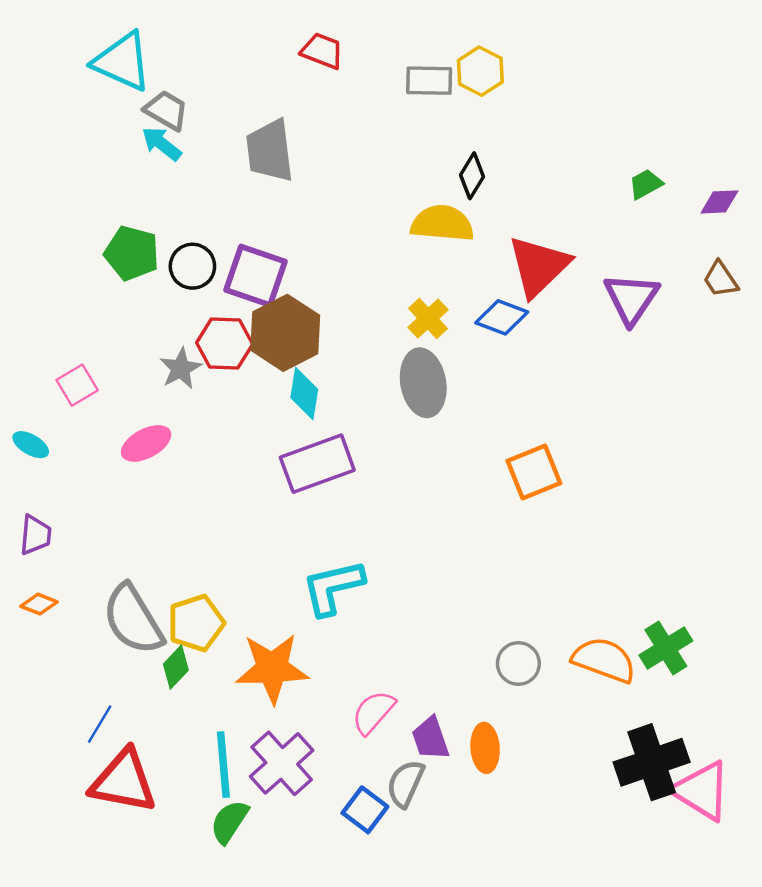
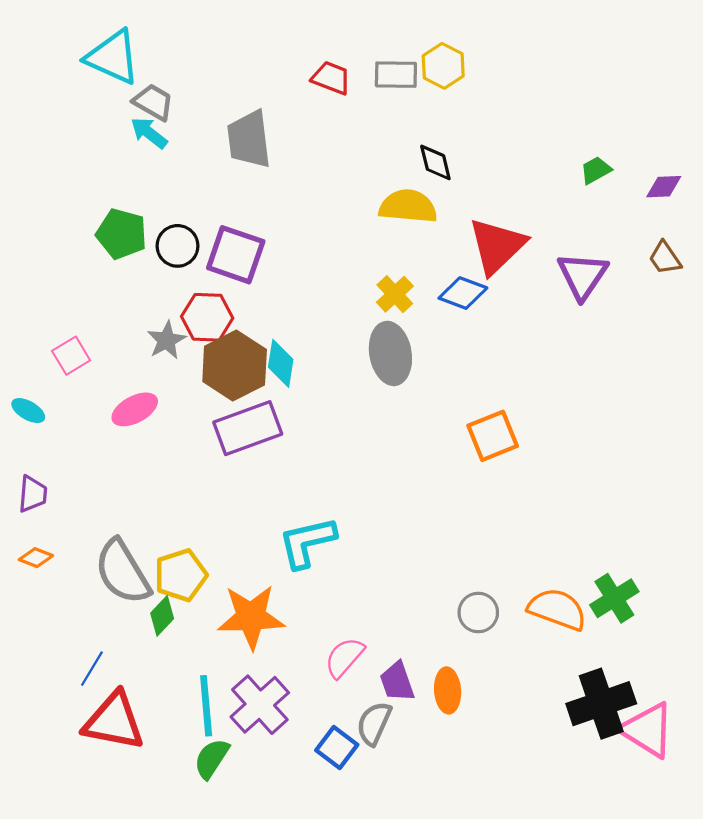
red trapezoid: (322, 51) -> (331, 78), moved
black diamond: (472, 176) -> (435, 162), turned -45
brown hexagon: (285, 333) -> (235, 366), moved
purple rectangle: (317, 464) -> (248, 428), moved

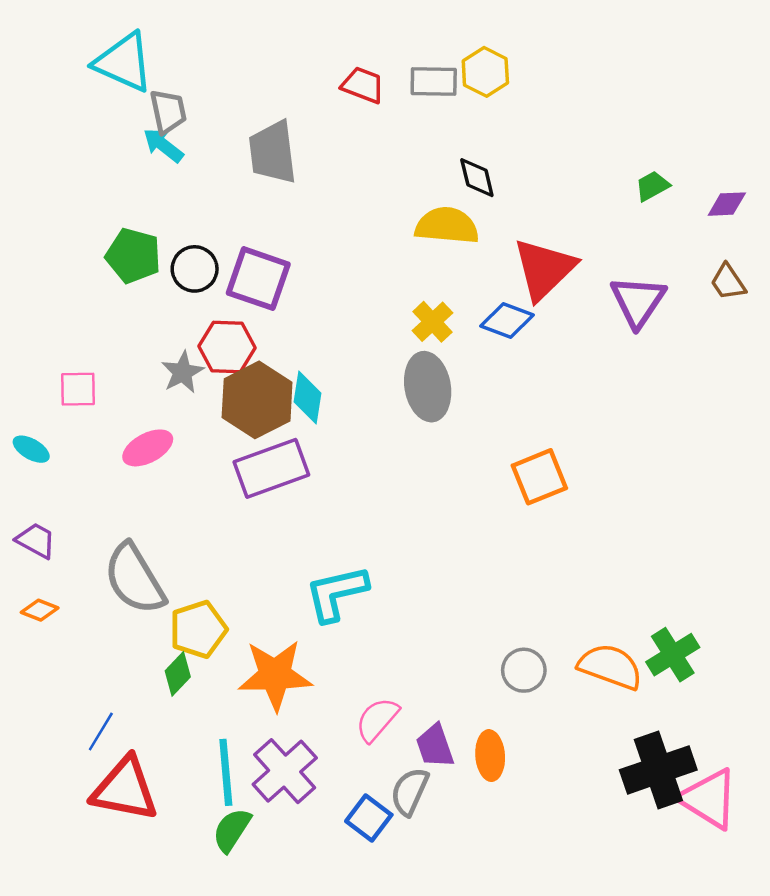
gray trapezoid: (153, 102) -> (168, 112), turned 48
pink square: (71, 356) -> (78, 389), turned 30
purple trapezoid: (33, 494) -> (36, 540), turned -66
gray semicircle: (123, 572) -> (134, 579), moved

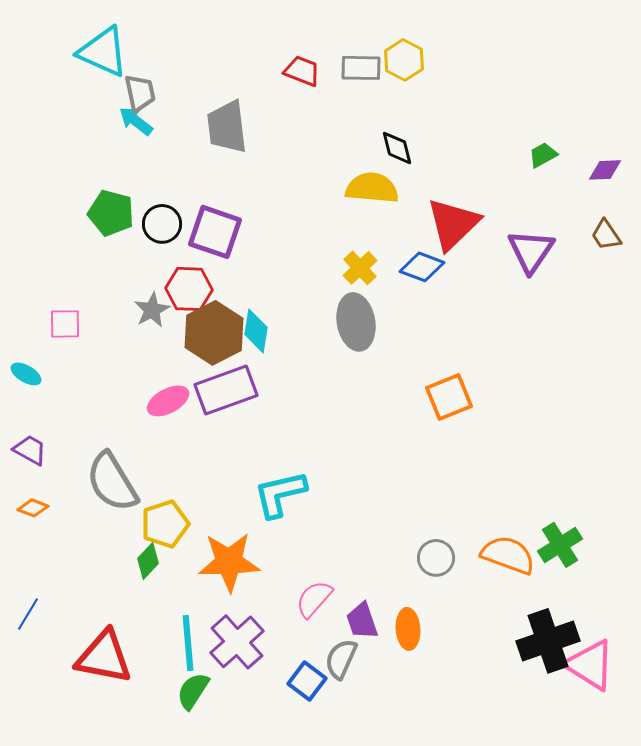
pink ellipse: (148, 448) -> (168, 401), moved
blue line: (101, 731) -> (28, 614), moved

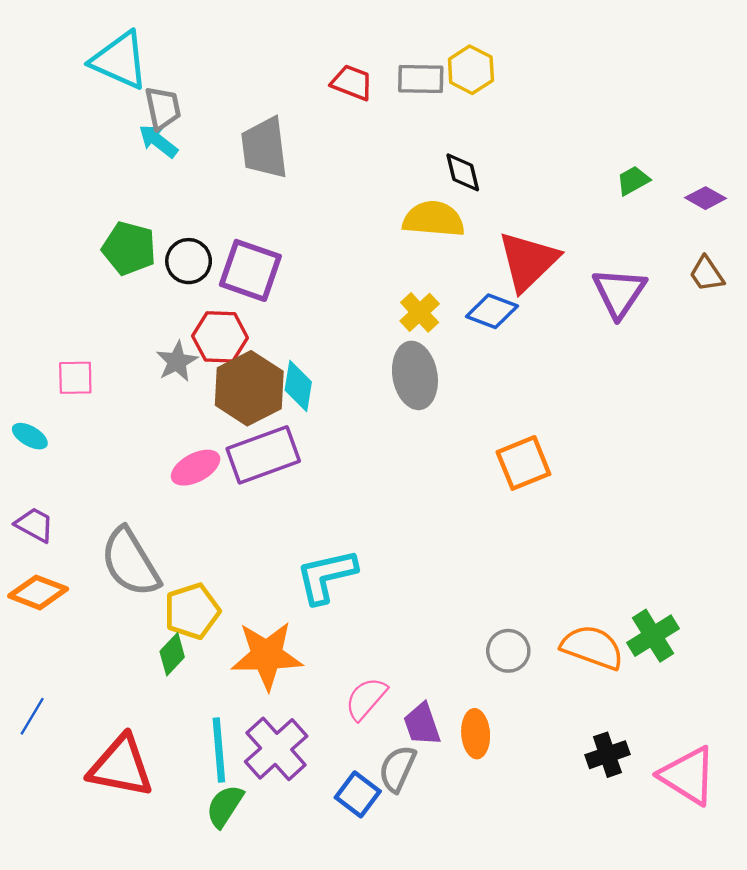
purple diamond: (605, 170) -> (705, 198), turned 32
orange diamond: (33, 508) -> (38, 592), size x1.6
black cross: (548, 641) -> (607, 755), moved, size x0.6

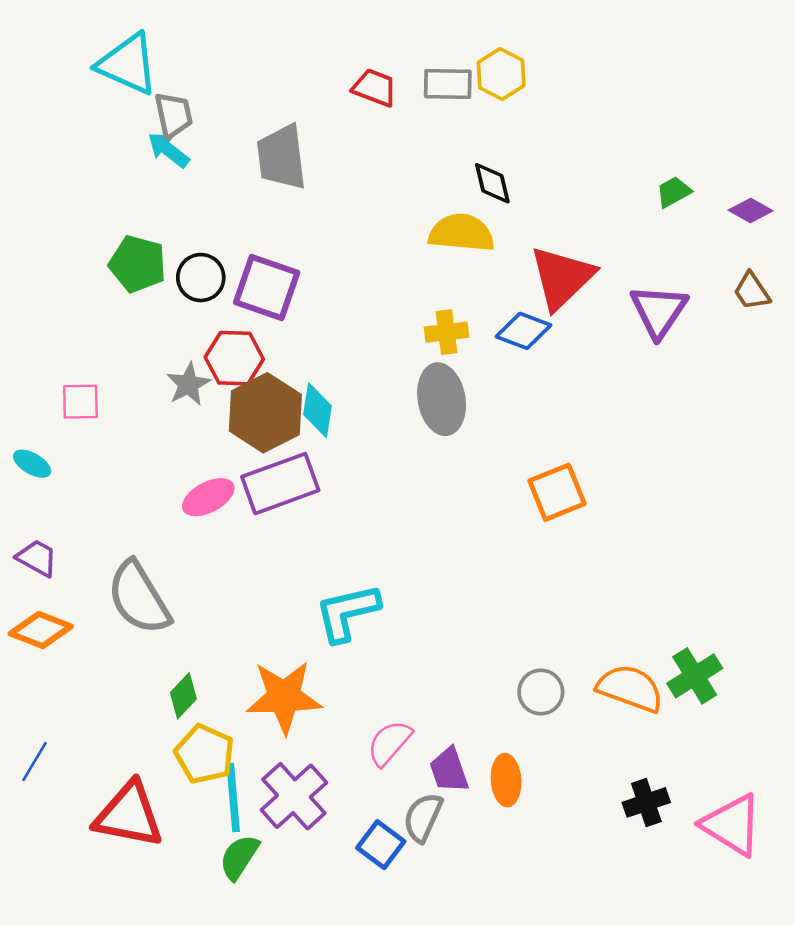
yellow cross: (420, 312) -> (447, 332), turned 36
yellow pentagon: (192, 611) -> (205, 754), moved, turned -30

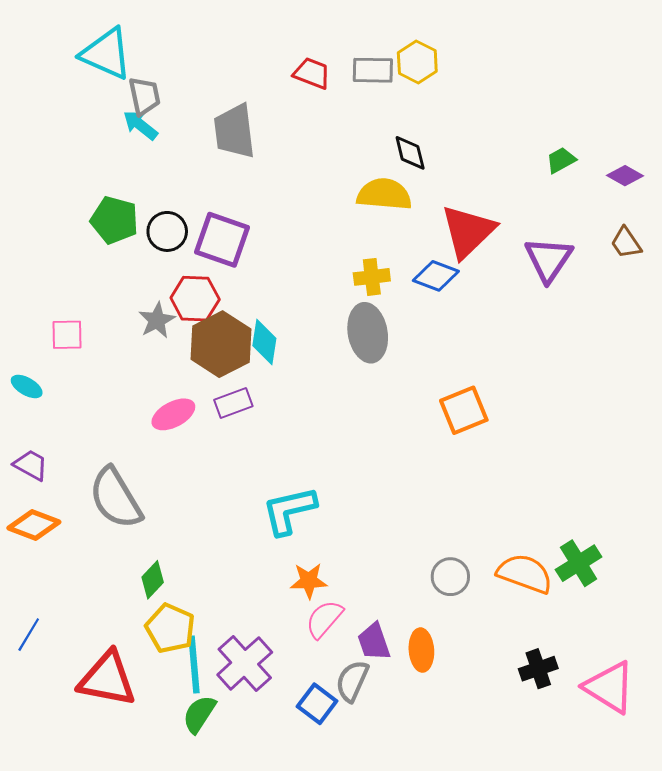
purple rectangle: (280, 484) -> (233, 403), size x0.6
orange star: (284, 697) -> (309, 581), moved, size x0.6

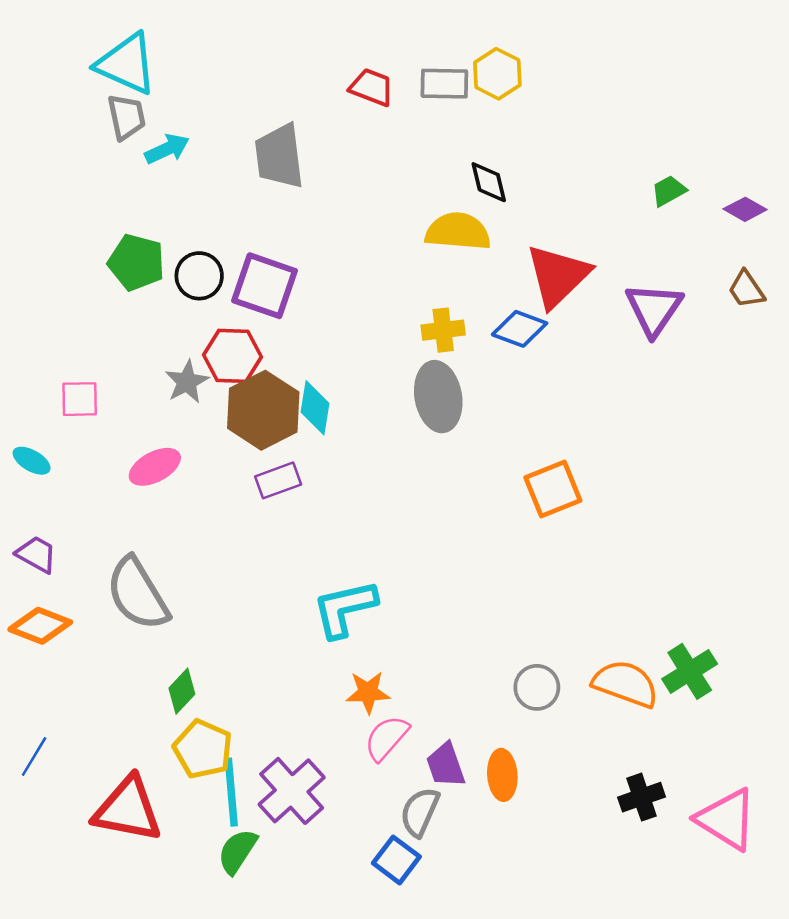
gray trapezoid: (144, 96) -> (126, 117), moved
cyan arrow: (140, 125) -> (167, 149), turned 117
pink ellipse: (173, 414) -> (155, 467), moved
blue square: (317, 704) -> (396, 860), moved

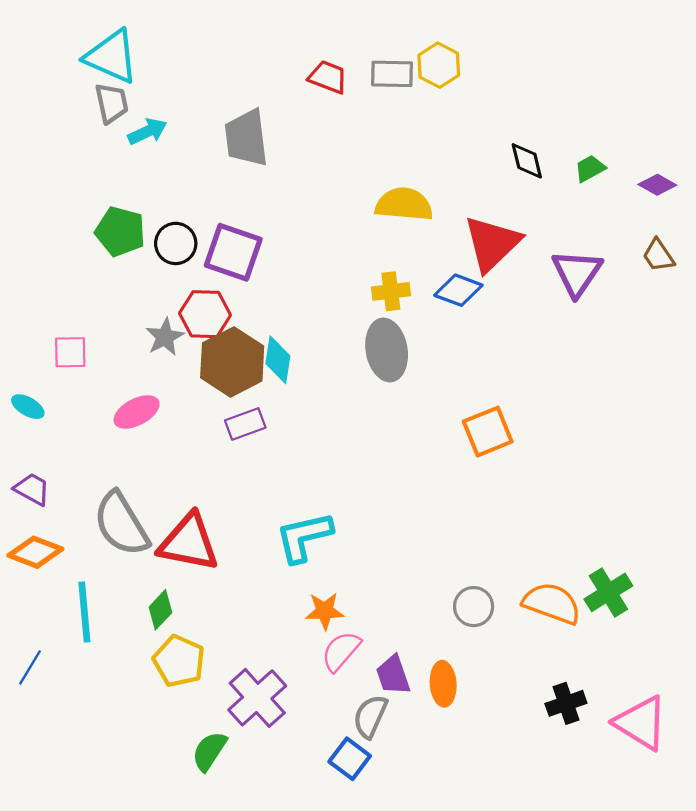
black diamond: (489, 182) -> (527, 161), moved
cyan line: (231, 792) -> (84, 612), moved
red triangle: (128, 809) -> (189, 542), moved

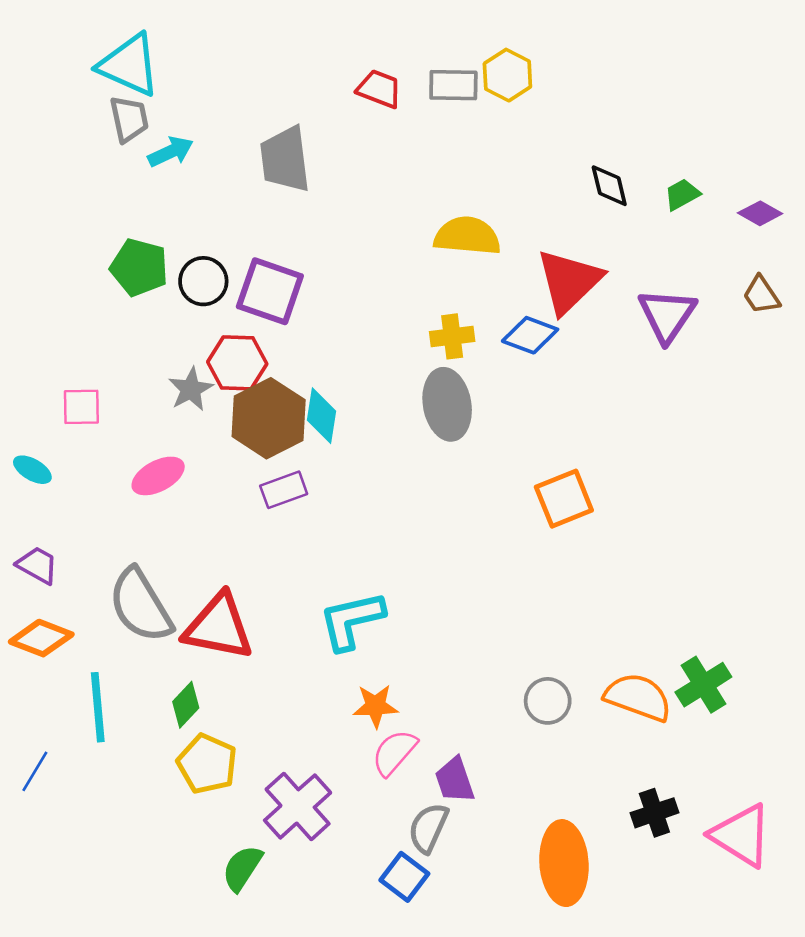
orange ellipse: (443, 684) -> (564, 863), moved, size x1.6

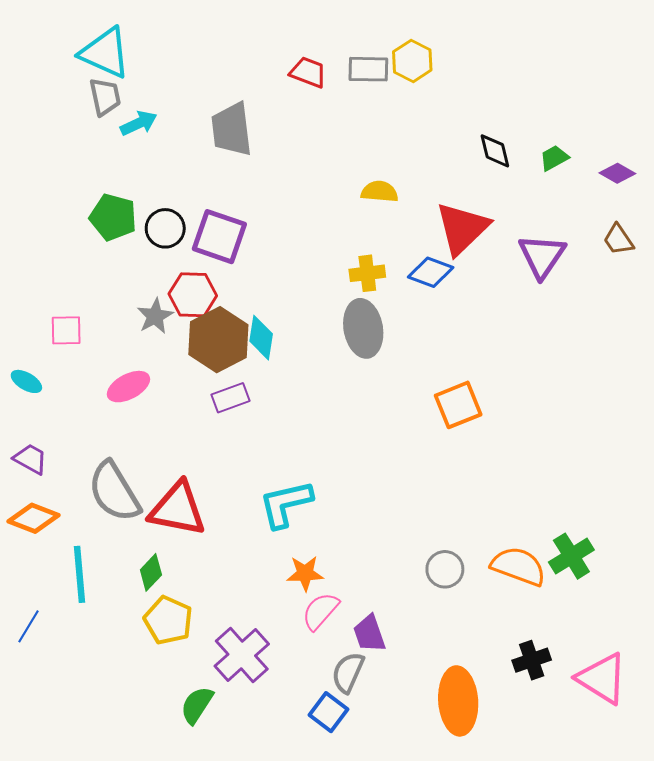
yellow semicircle: (467, 236) -> (380, 192), size x0.7

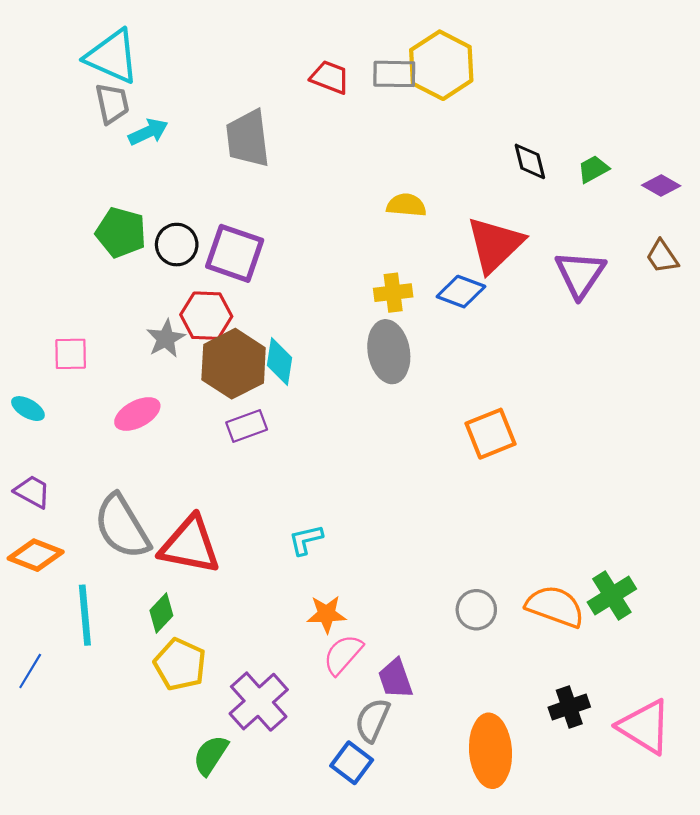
yellow hexagon: (412, 61) -> (441, 65), size x1.5
cyan L-shape: (286, 504) -> (306, 540), size x0.6

